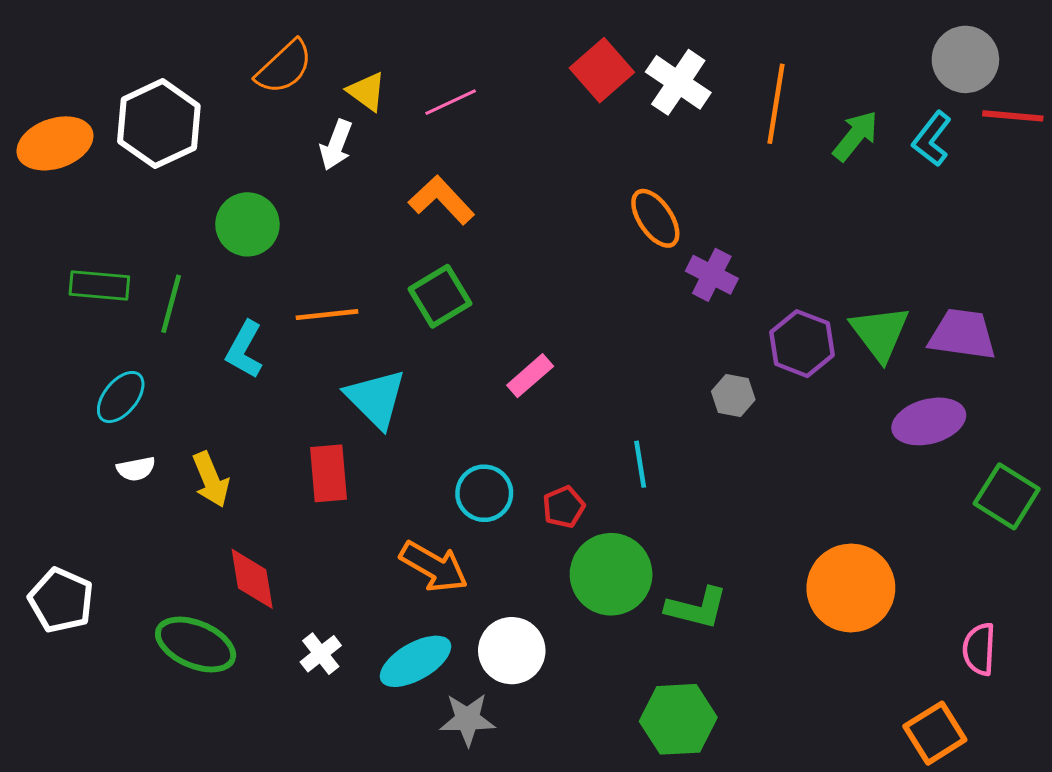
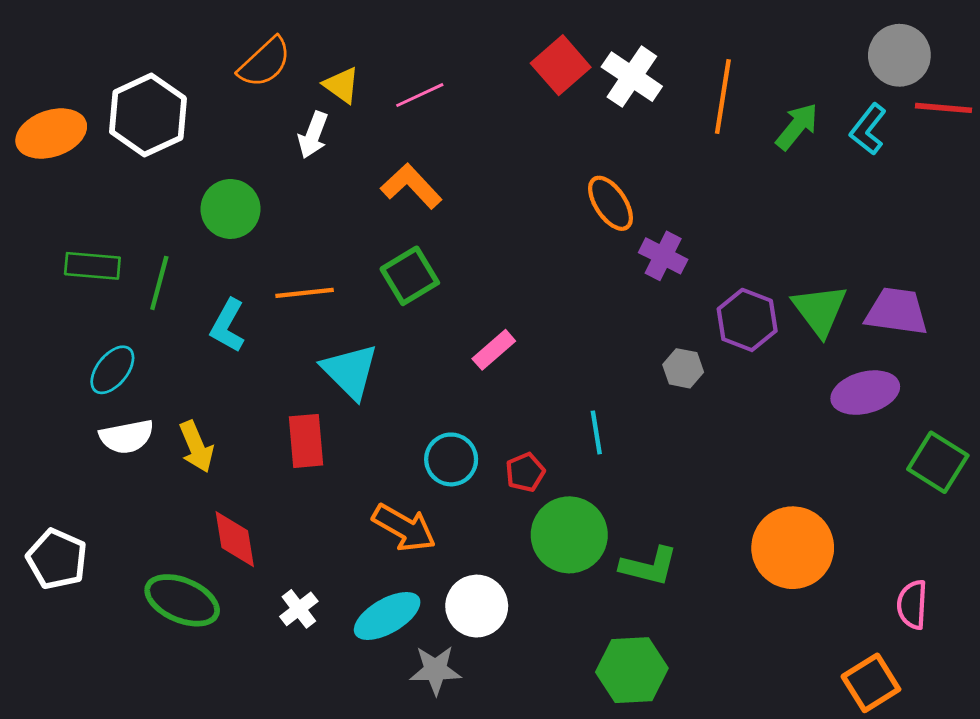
white semicircle: (136, 469) -> (127, 437), size x1.5

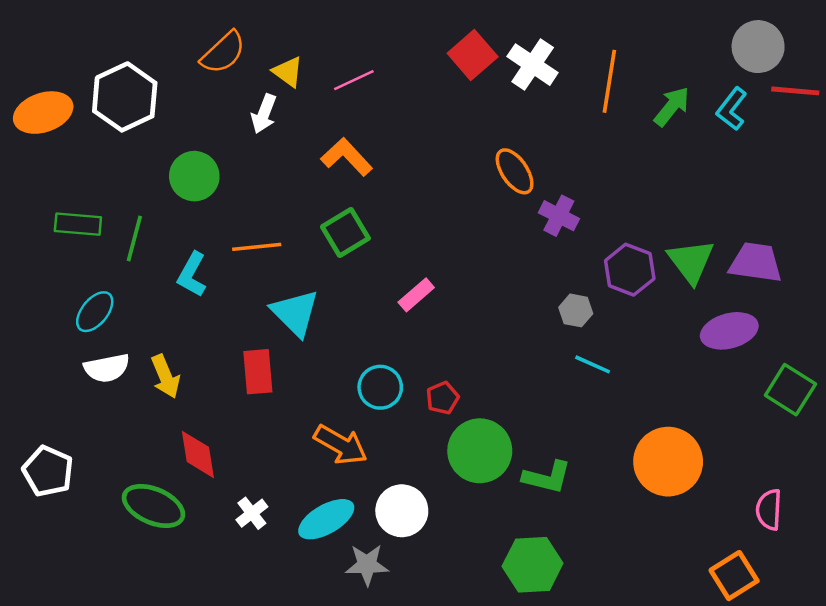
cyan line: (596, 432) -> (593, 364), moved, turned -57

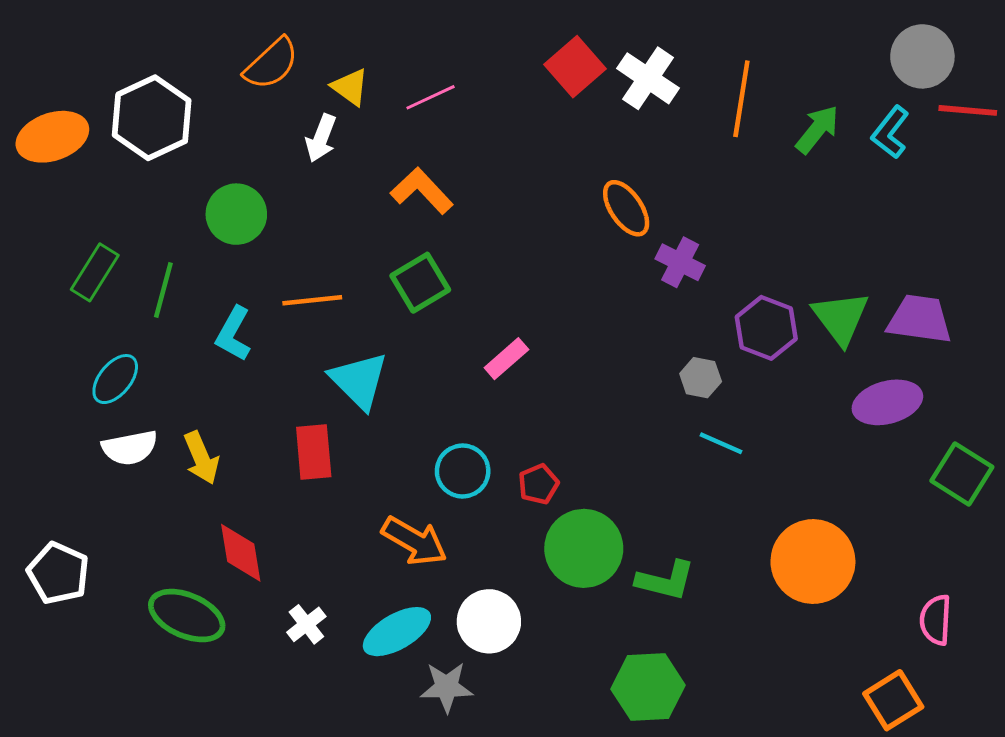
green rectangle: (78, 224) -> (95, 272), turned -63

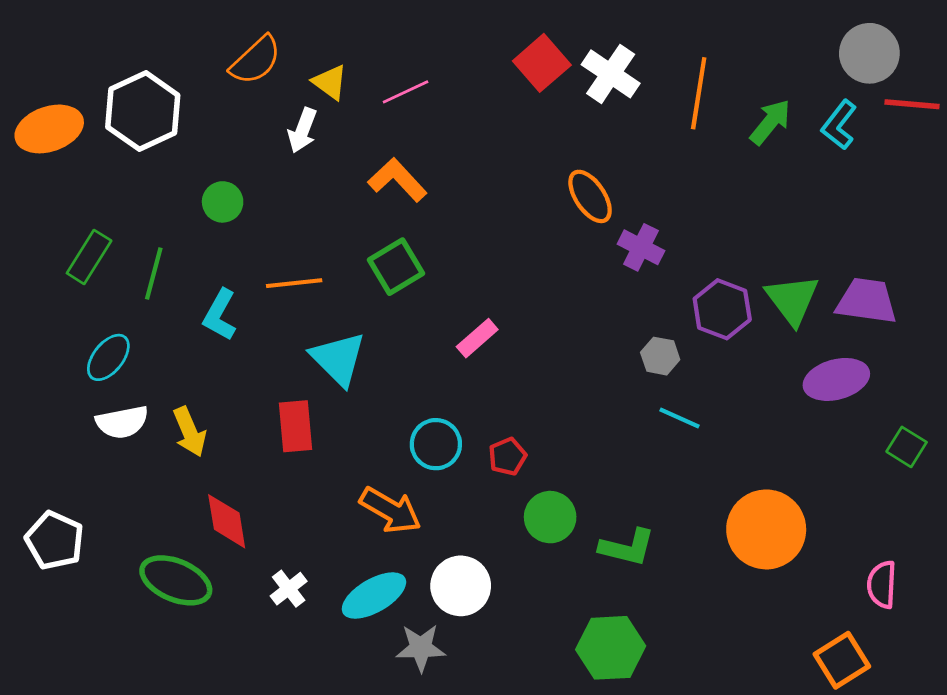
green circle: (236, 214) -> (223, 202), size x0.7
green square: (962, 474) -> (907, 447), size x0.7
green circle: (584, 548) -> (550, 517), size x0.7

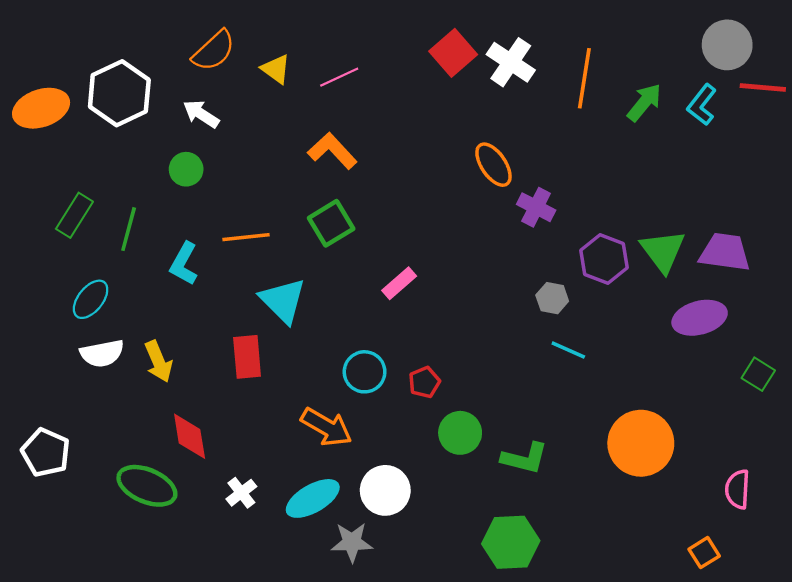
white arrow: (302, 130) -> (201, 114), moved, turned 102
orange square: (842, 660) -> (704, 553), size x0.7

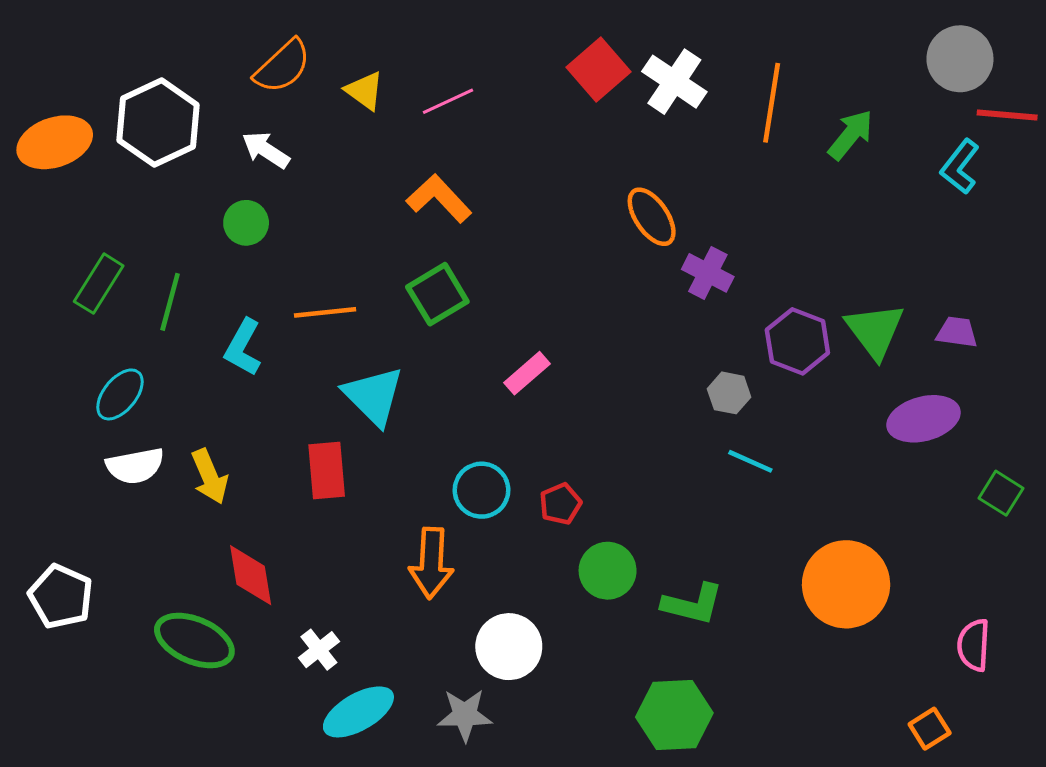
cyan L-shape: (702, 105) -> (960, 167), moved
purple trapezoid: (725, 252) -> (957, 332), size x0.6
orange arrow: (327, 427) -> (431, 563), turned 63
cyan ellipse: (313, 498) -> (358, 712), moved

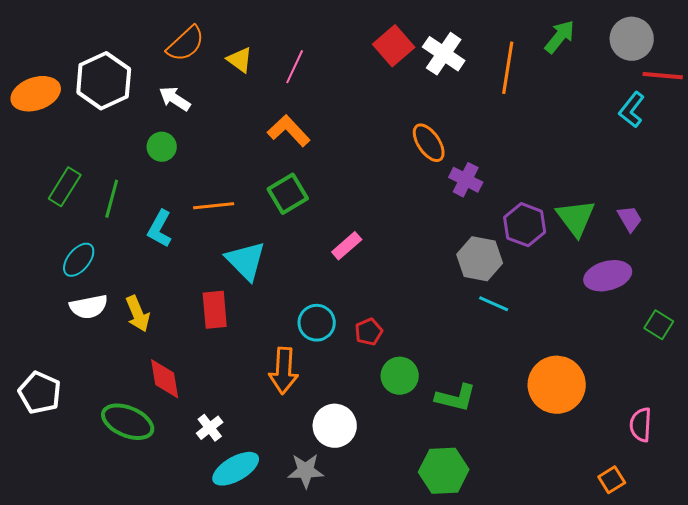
pink line: (448, 101) -> (295, 67), turned -40
green arrow: (851, 135) -> (560, 37), moved
purple trapezoid: (957, 332) -> (630, 219), turned 52
gray hexagon: (729, 393) -> (480, 259), size x1.6

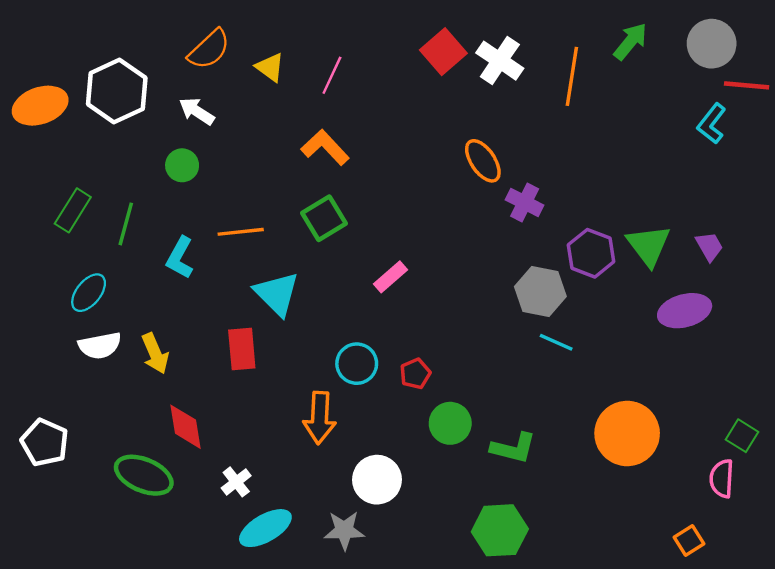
green square: (659, 325) -> (742, 436), moved

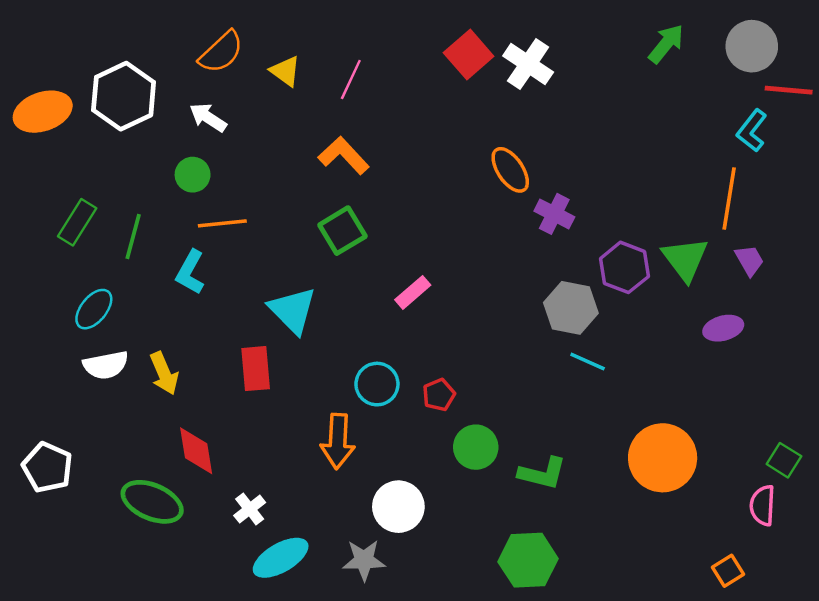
orange line: (572, 76) -> (729, 198), moved
orange line: (241, 232) -> (222, 223), moved
purple ellipse: (685, 311) -> (723, 328), size x0.7

